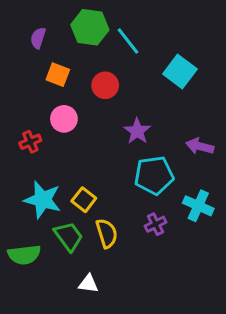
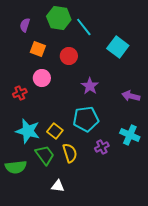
cyan pentagon: (154, 175) -> (86, 119), moved

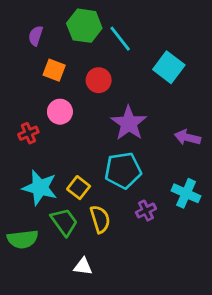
purple star: (90, 86) -> (129, 123), size x1.4

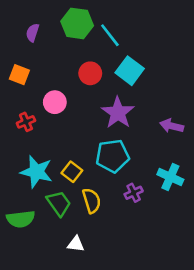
cyan square: (169, 67) -> (130, 71), moved
orange square: (54, 70) -> (19, 75), moved

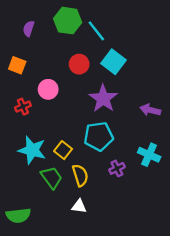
green semicircle: (21, 219) -> (18, 215), moved
white triangle: (76, 244) -> (79, 206), moved

